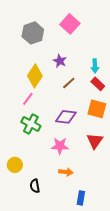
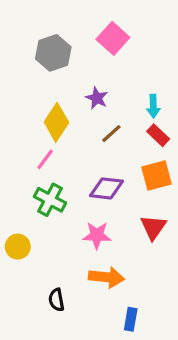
orange square: (97, 109) -> (157, 176), turned -30
yellow circle: (15, 165) -> (18, 247), moved
orange arrow: (66, 172) -> (106, 277), size x1.5

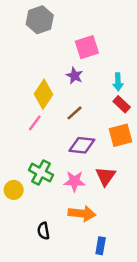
pink square: (113, 38) -> (87, 47), moved, turned 30
gray hexagon: (53, 53) -> (40, 20), moved
brown line: (111, 134) -> (74, 113), moved
green cross: (50, 200) -> (41, 173), moved
red triangle: (153, 227) -> (106, 176), moved

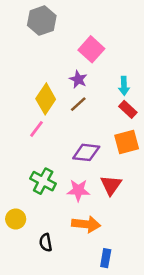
pink square: (87, 47) -> (91, 49), turned -30
brown line: (74, 113) -> (78, 104), moved
yellow circle: (14, 190) -> (16, 219), moved

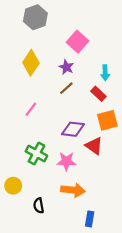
yellow diamond: (46, 99) -> (31, 63), moved
red rectangle: (128, 109) -> (98, 94), moved
red triangle: (111, 185) -> (94, 146), moved, turned -30

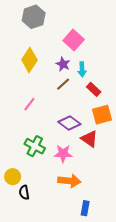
cyan arrow: (105, 73) -> (82, 69), moved
purple diamond: (73, 129) -> (69, 123), turned 30
black semicircle: (39, 206) -> (24, 192), moved

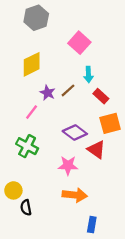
yellow diamond: (29, 60) -> (32, 64), turned 30
purple star: (63, 64) -> (48, 93), moved
green cross: (35, 146) -> (27, 146), moved

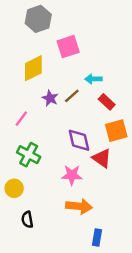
pink square: (79, 43) -> (68, 47), moved, turned 30
cyan arrow: (88, 75) -> (93, 79), turned 91
pink line: (32, 112) -> (21, 119), moved
purple diamond: (75, 133) -> (79, 140), turned 40
yellow circle: (13, 190) -> (14, 188), moved

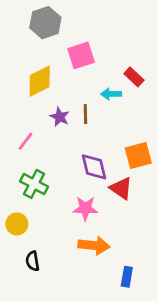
brown line: (72, 96) -> (85, 114), turned -49
red rectangle: (107, 102) -> (134, 77), moved
blue rectangle: (97, 238) -> (127, 277), moved

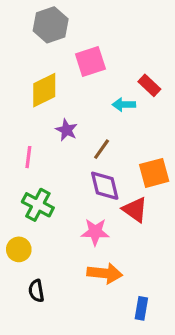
brown line: (85, 114) -> (102, 149), moved, turned 36
pink line: (25, 141) -> (28, 157), turned -30

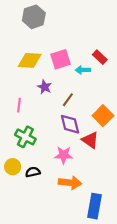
pink square: (90, 62) -> (60, 59), moved
yellow diamond: (44, 90) -> (30, 60), turned 30
orange square: (154, 173) -> (103, 116), turned -30
black semicircle: (36, 291) -> (33, 172), moved, turned 88
blue rectangle: (141, 308) -> (94, 206), size x1.6

